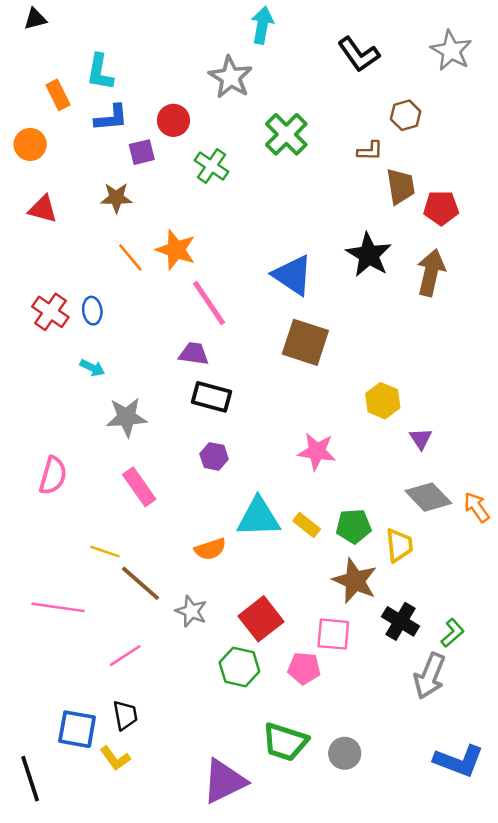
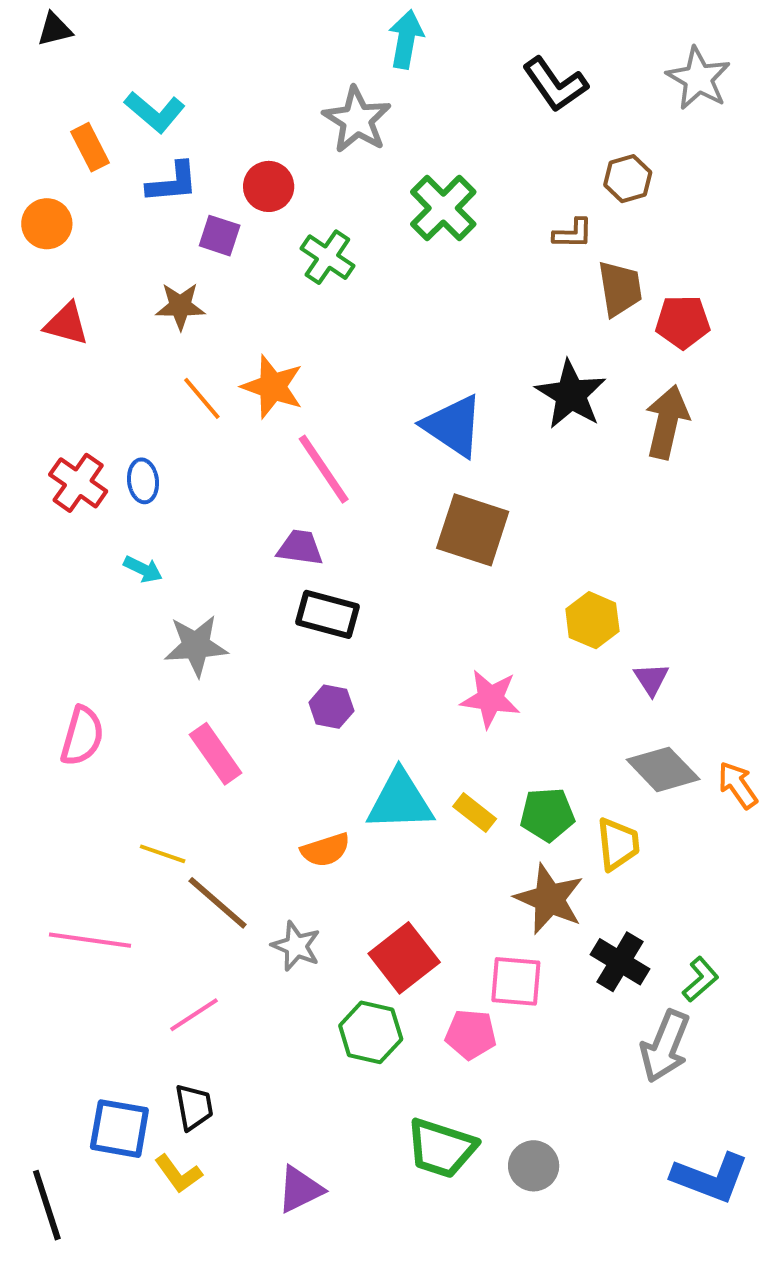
cyan L-shape: (100, 72) -> (155, 112), turned -60
purple square: (142, 152) -> (220, 236), turned 32
purple triangle: (224, 781) -> (300, 1189), moved, size x0.7

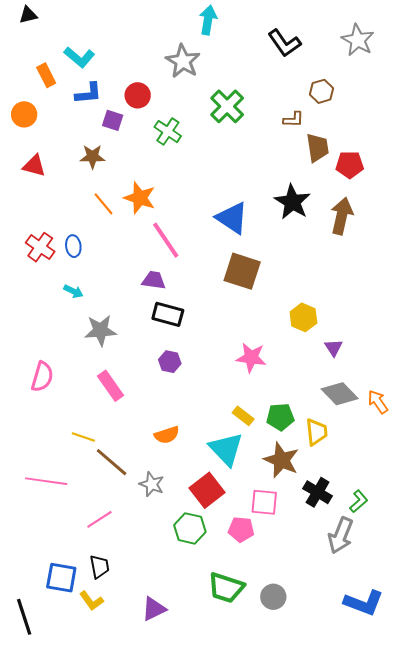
cyan triangle: (400, 801) -> (226, 449), moved, turned 48

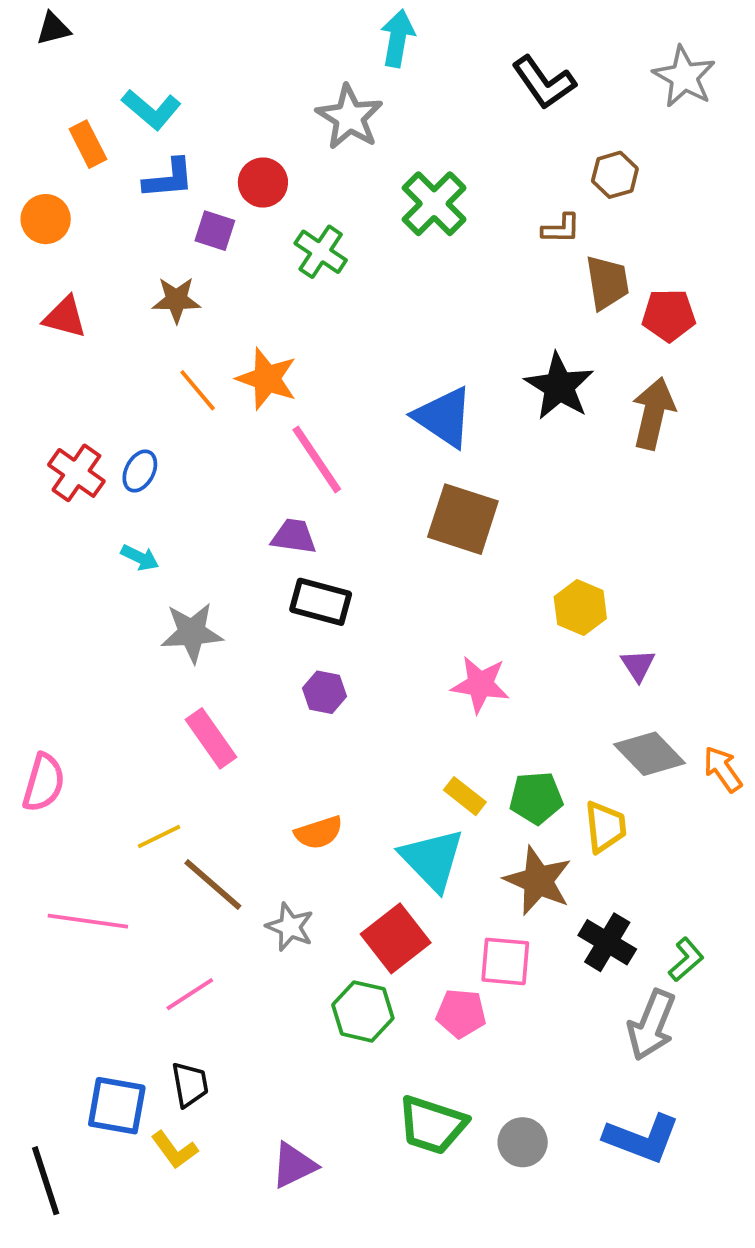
blue ellipse: (73, 246) -> (140, 471), turned 35
pink semicircle: (42, 377) -> (44, 783), moved
yellow line: (83, 437) -> (159, 836), turned -45
blue L-shape: (364, 603) -> (642, 1138), moved

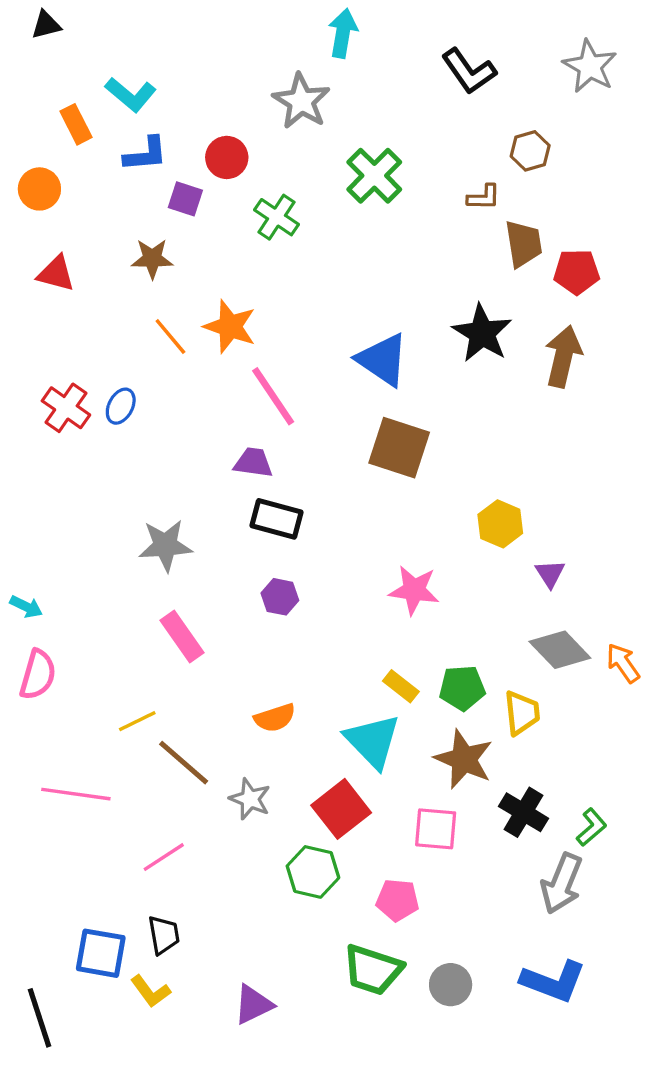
cyan arrow: (140, 558) -> (26, 607), moved
pink pentagon: (461, 1013) -> (398, 900), moved

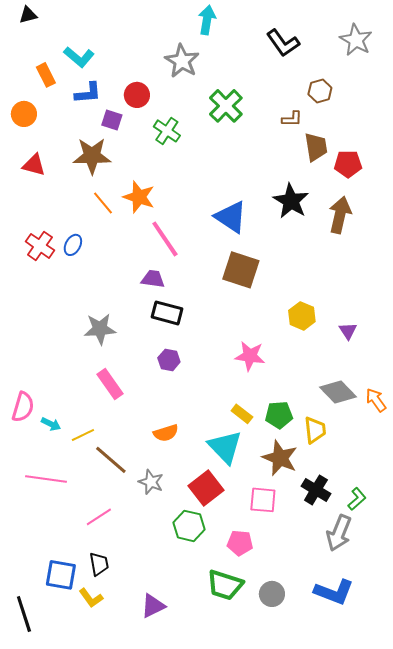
brown star: (152, 259) -> (92, 156), size x1.5
purple triangle: (550, 574) -> (348, 331), moved
cyan arrow: (26, 607) -> (51, 424), moved

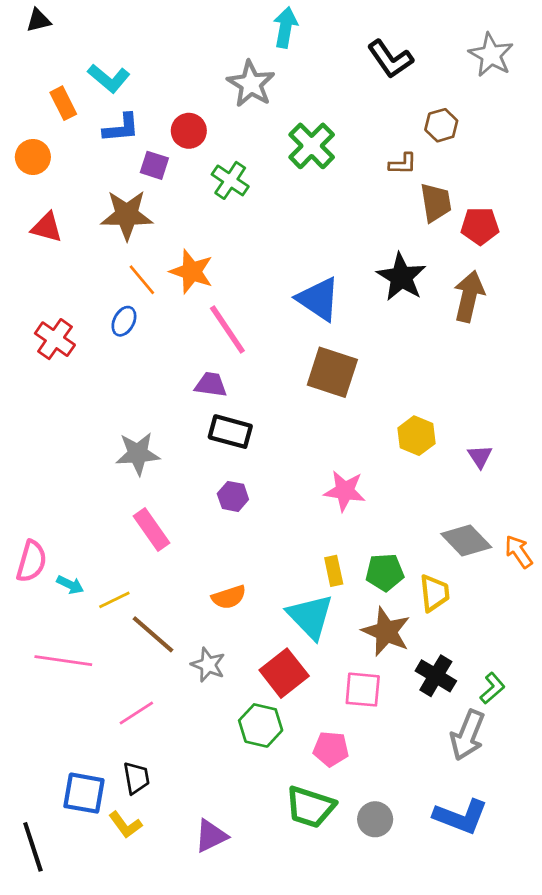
blue ellipse: (73, 245) -> (124, 321), moved
yellow rectangle: (242, 414) -> (334, 571), turned 40

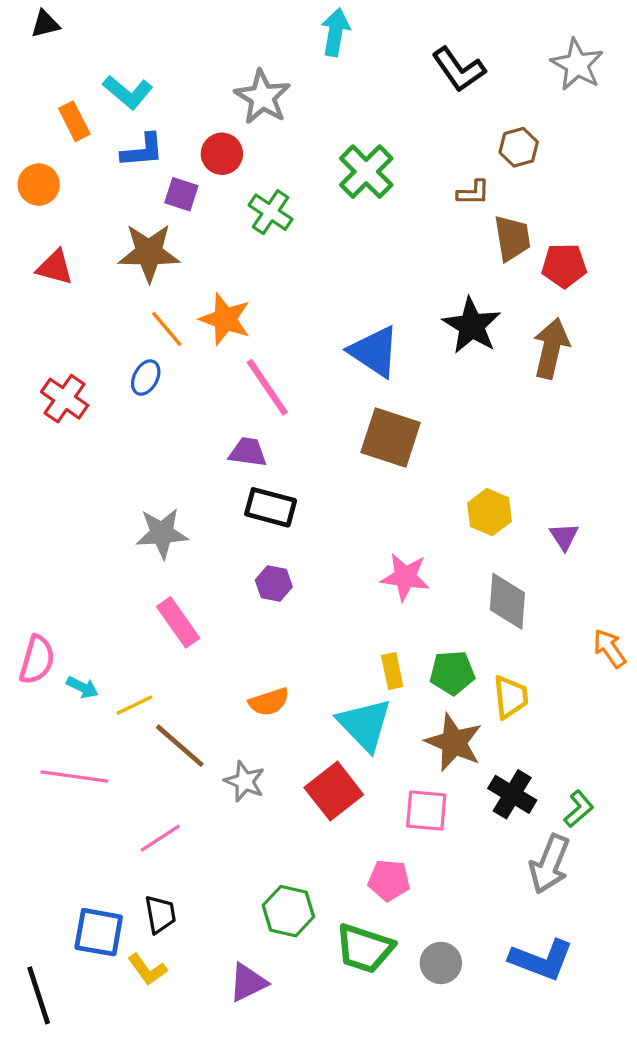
gray star: (251, 84) -> (262, 97), moved
gray diamond: (466, 541) -> (507, 601), moved, turned 48
green hexagon: (261, 725) -> (288, 911), moved

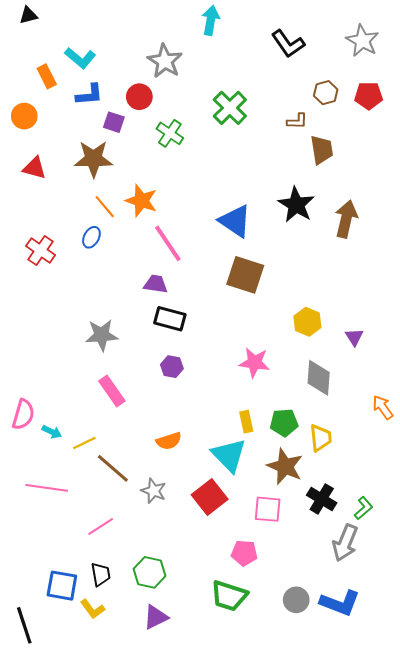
red pentagon: (564, 266) -> (369, 96), moved
green hexagon: (288, 911) -> (150, 572), moved
gray circle: (441, 963) -> (296, 600), moved

